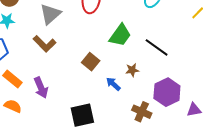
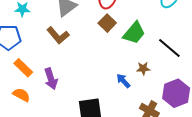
brown square: (91, 62) -> (107, 23), moved

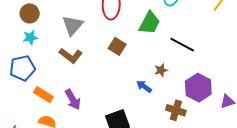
brown square: (107, 23) -> (117, 46), moved
green trapezoid: (134, 33) -> (150, 23), moved

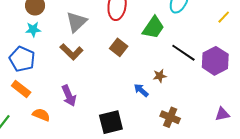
blue pentagon: (22, 68) -> (22, 59), turned 30
purple hexagon: (198, 88) -> (215, 61), moved
orange rectangle: (43, 95) -> (21, 89), moved

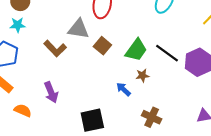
gray triangle: (76, 22) -> (78, 29), moved, turned 50
green trapezoid: (153, 28) -> (136, 50), moved

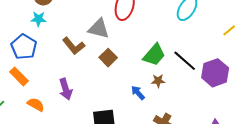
brown square: (102, 46) -> (108, 58), moved

